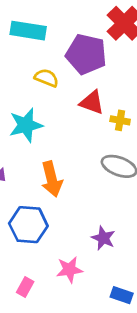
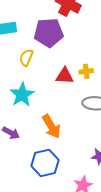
yellow semicircle: (47, 78) -> (26, 58), turned -72
red triangle: (92, 102) -> (65, 76), moved

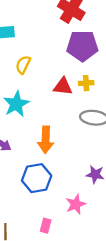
purple pentagon: (49, 33) -> (82, 46), moved
orange arrow: (51, 126) -> (46, 140), turned 30

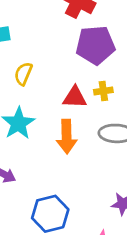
orange arrow: (46, 140) -> (67, 137), moved

